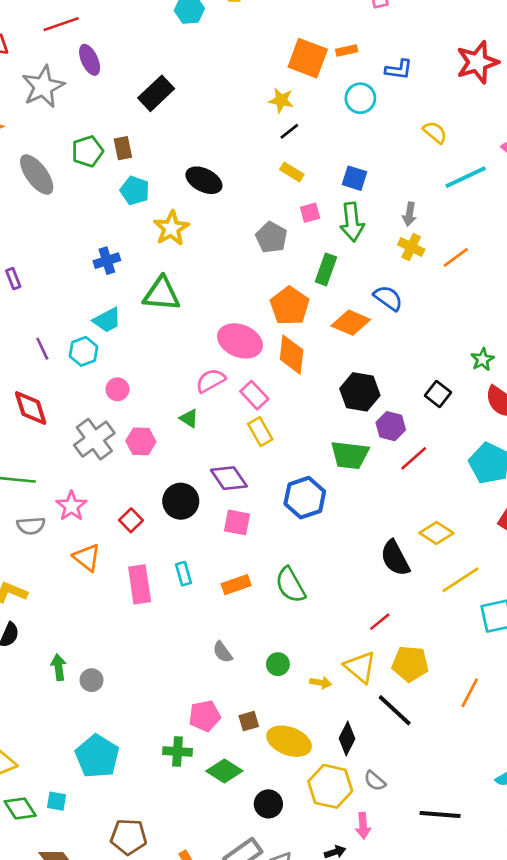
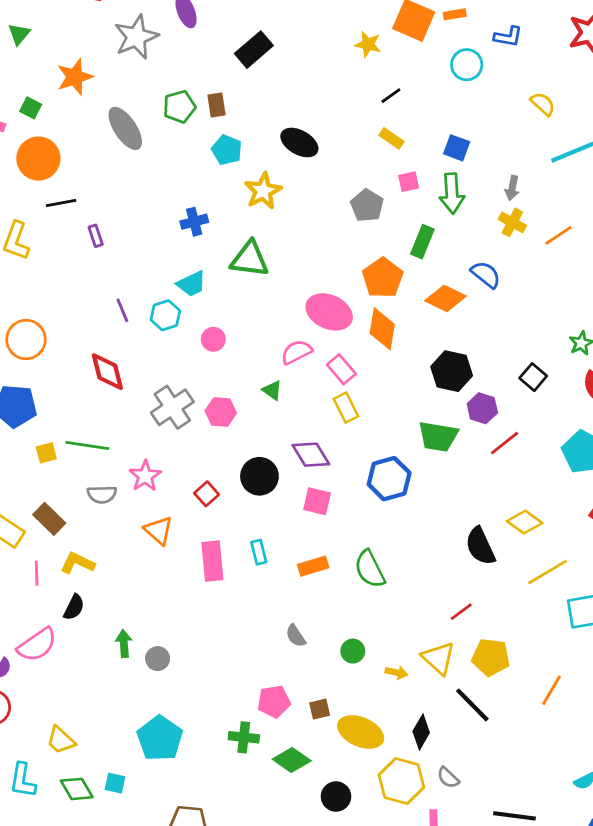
yellow star: (281, 100) -> (368, 44), moved
pink circle: (117, 389) -> (213, 339), moved

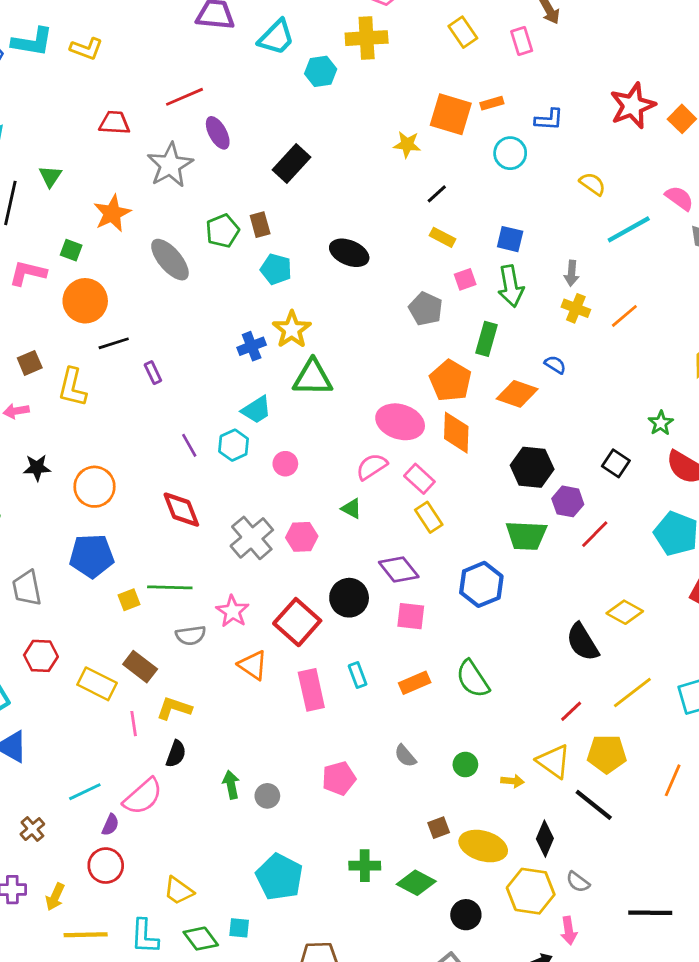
yellow star: (263, 191) -> (292, 330), moved
blue semicircle: (486, 275) -> (555, 365), size x0.7
red square: (207, 494) -> (297, 622), size x1.8
yellow line: (548, 572) -> (632, 693), moved
pink pentagon: (274, 702) -> (339, 778), moved

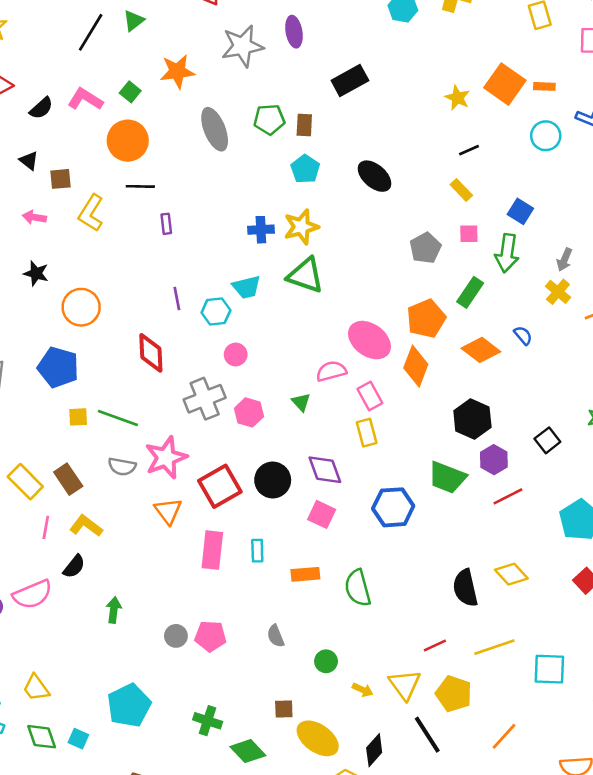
pink circle: (285, 464) -> (236, 354), moved
pink star: (232, 611) -> (166, 458), size x1.4
gray circle: (267, 796) -> (176, 636), moved

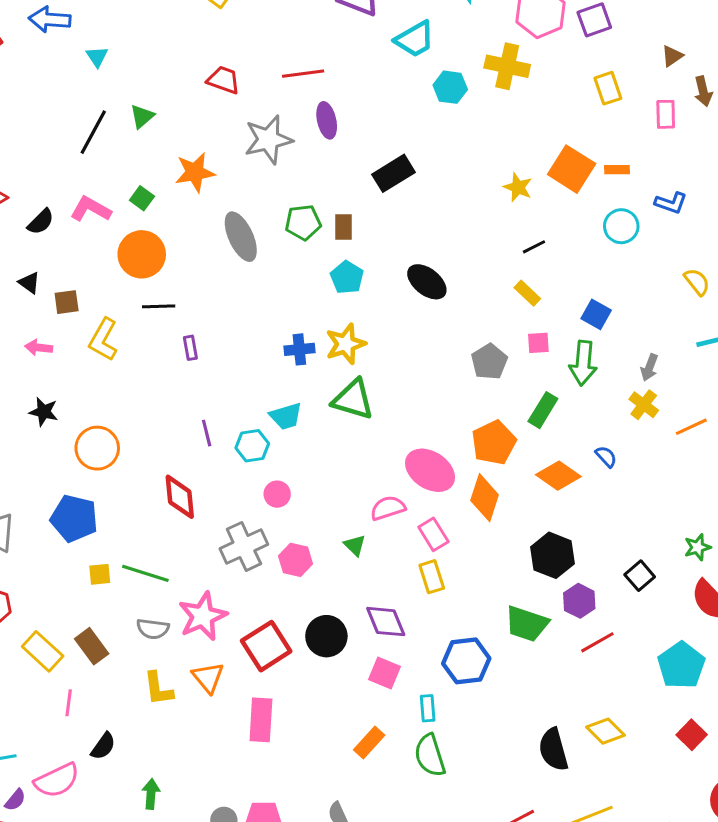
yellow L-shape: (86, 526) -> (158, 689), moved, turned -132
cyan rectangle: (257, 551) -> (428, 708), moved
orange rectangle: (305, 574) -> (369, 743), turned -40

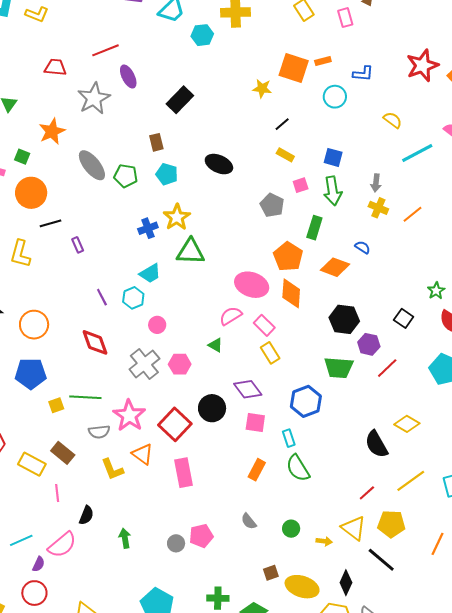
green pentagon: (303, 222) -> (126, 176), moved, turned 30

